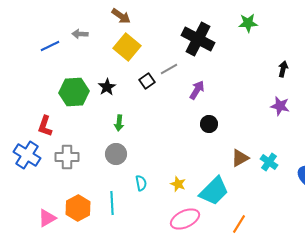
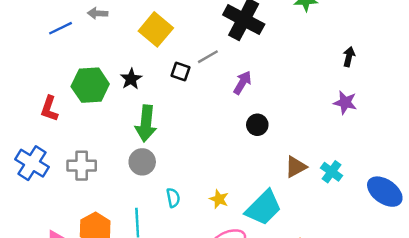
black square: (147, 81) -> (181, 72), turned -35
green arrow: (119, 123) -> (146, 124), size x1.8
red L-shape: (45, 126) -> (49, 109), moved

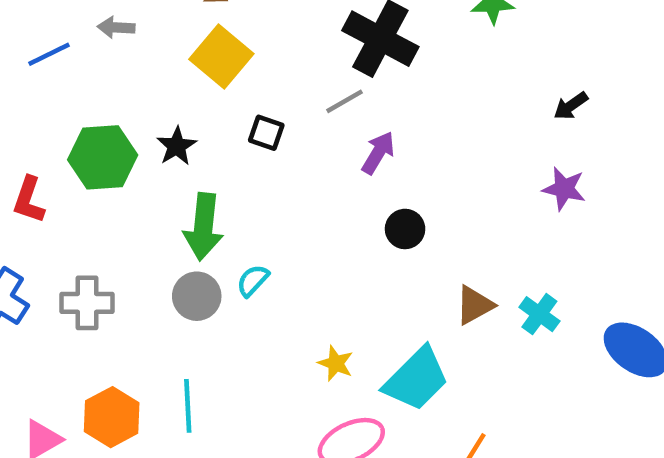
gray line: (208, 57) -> (345, 101), moved
black arrow: (349, 57) -> (571, 106), turned -138
cyan semicircle: (173, 198) -> (253, 280), moved, turned -126

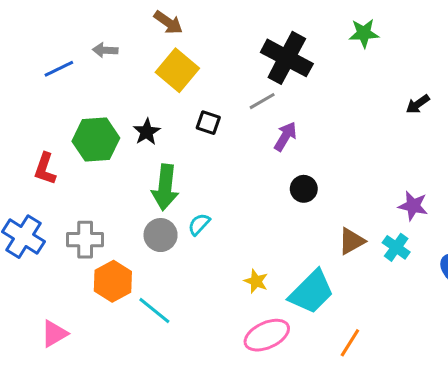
purple star: (564, 189) -> (413, 206), moved
cyan line: (188, 406) -> (154, 310), turned -48
orange hexagon: (112, 417) -> (113, 281), moved

